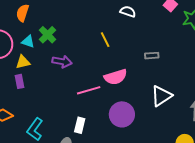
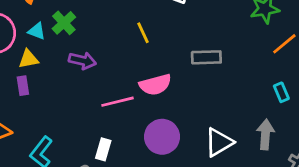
gray rectangle: (152, 56) -> (206, 57), size x1.5
white triangle: (161, 96) -> (219, 142), moved

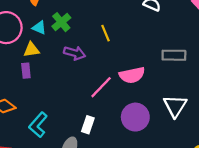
yellow line: (143, 33) -> (105, 33), moved
pink line: (117, 102) -> (101, 87), turned -35
white triangle: (219, 142) -> (175, 106), moved, turned -30

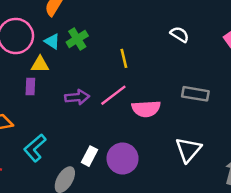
purple arrow: (75, 53) -> (77, 97), moved, turned -30
pink line: (101, 87) -> (113, 95), moved
purple circle: (135, 117) -> (123, 159), moved

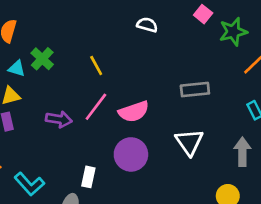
gray rectangle: (195, 94) -> (195, 90), moved
purple arrow: (77, 97) -> (59, 119), turned 30
cyan L-shape: (35, 148) -> (29, 184), turned -76
purple circle: (123, 159) -> (131, 154), moved

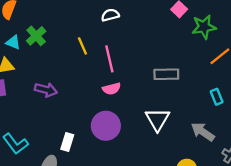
white semicircle: (147, 25) -> (110, 15), moved, turned -36
pink line: (96, 107) -> (109, 59), moved, turned -55
pink semicircle: (134, 112) -> (112, 89), size x0.7
gray arrow: (242, 152) -> (203, 132), turned -60

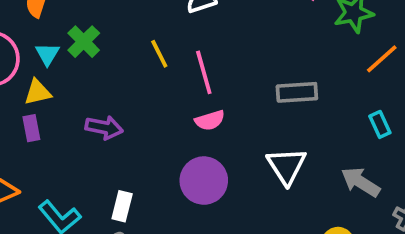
cyan triangle: (13, 42) -> (47, 54), turned 42
white rectangle: (67, 142) -> (122, 206), moved

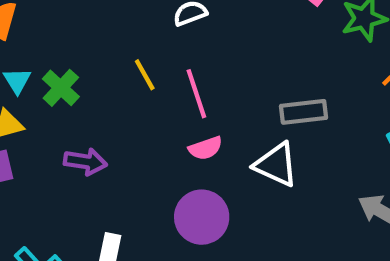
green cross: (84, 42) -> (61, 88), moved
white triangle: (286, 166) -> (276, 165), moved, turned -30

